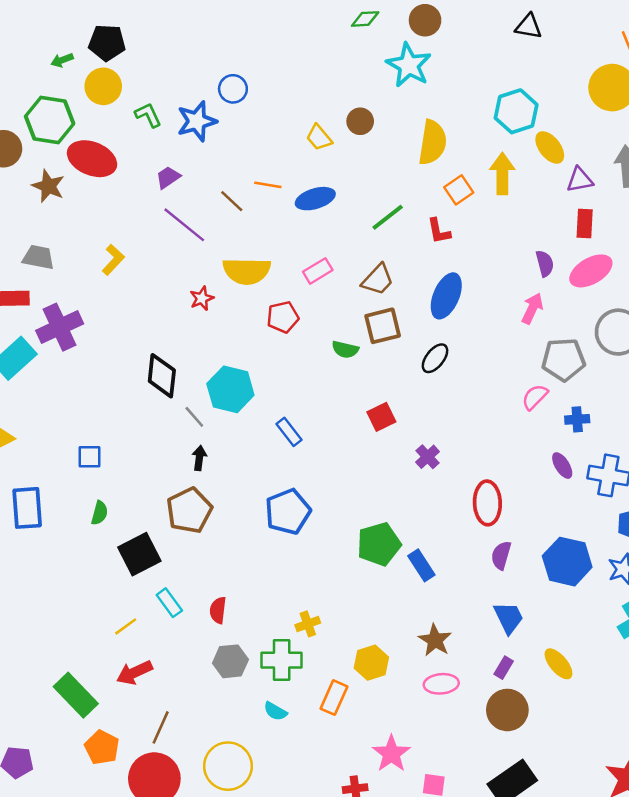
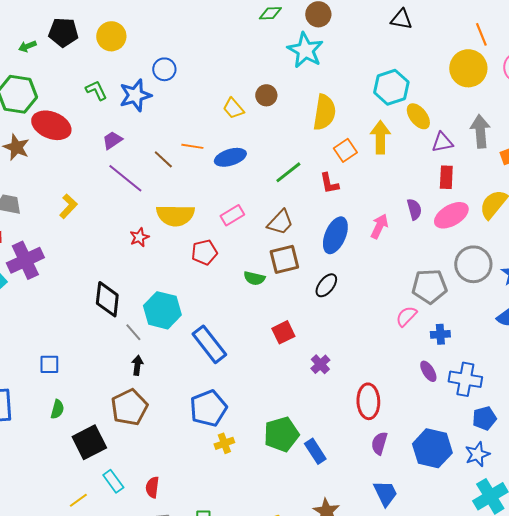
yellow circle: (103, 86) -> (111, 36), moved
pink arrow: (532, 308) -> (379, 226), moved
blue rectangle: (289, 432) -> (209, 344), size x1.6
yellow cross: (308, 624) -> (224, 443), moved

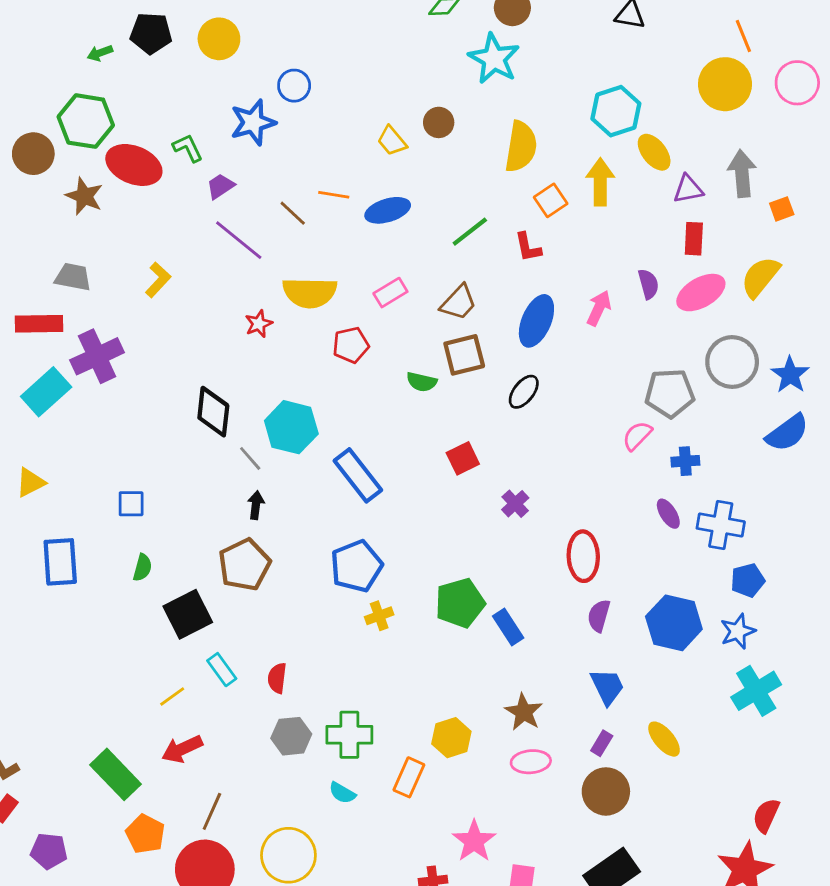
green L-shape: (96, 90) -> (188, 148), moved

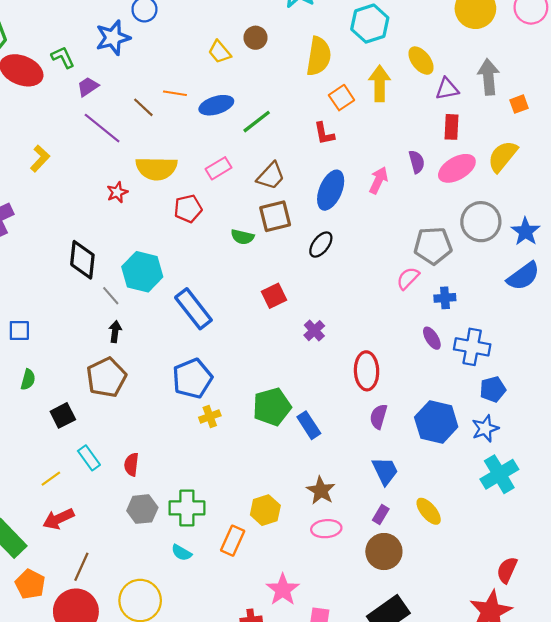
cyan hexagon: (616, 111) -> (370, 24), moved
green line: (470, 232) -> (257, 122), moved
black square: (188, 614) -> (63, 415), size x0.7

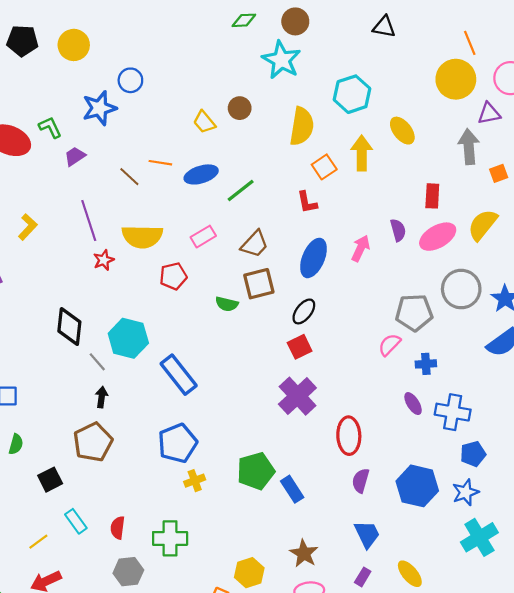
purple triangle: (447, 89) -> (489, 113), moved
purple line: (102, 128) -> (89, 221), moved, turned 33
red square: (274, 296) -> (300, 347), moved
purple cross: (314, 331) -> (297, 396), size x1.8
green cross: (187, 508) -> (170, 538), moved

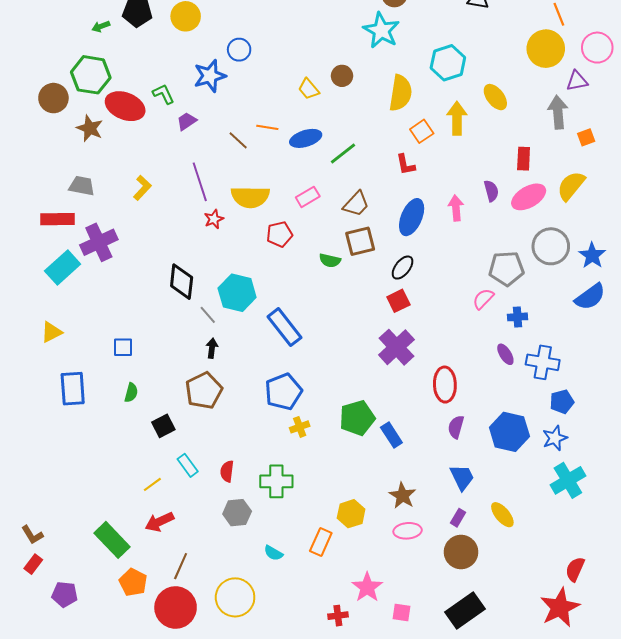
pink arrow: (361, 248) -> (456, 208), turned -30

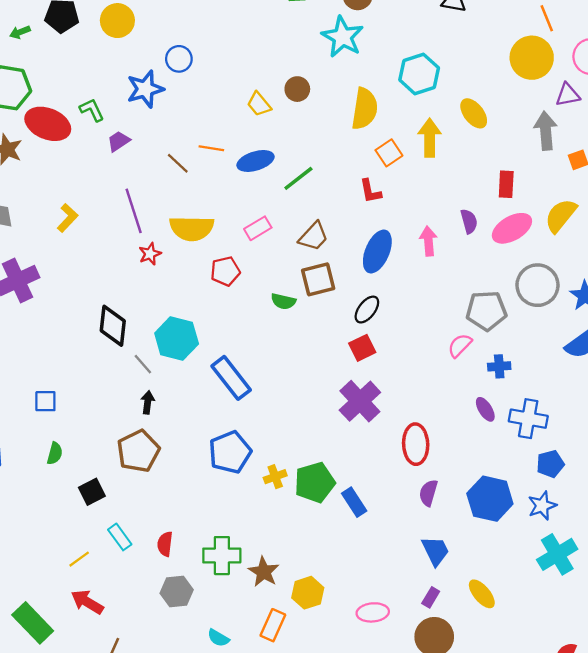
yellow cross: (300, 427) -> (275, 477), moved
brown star: (403, 496) -> (264, 572), moved
red arrow: (159, 522) -> (87, 602), turned 56

